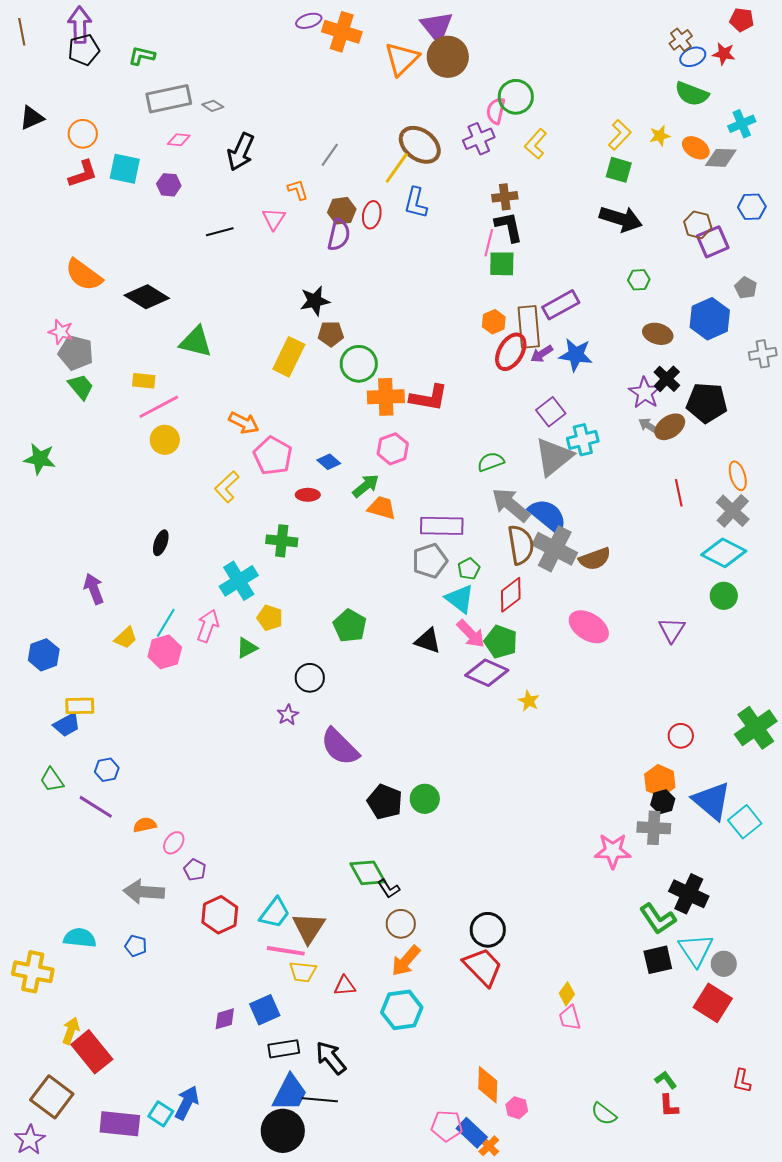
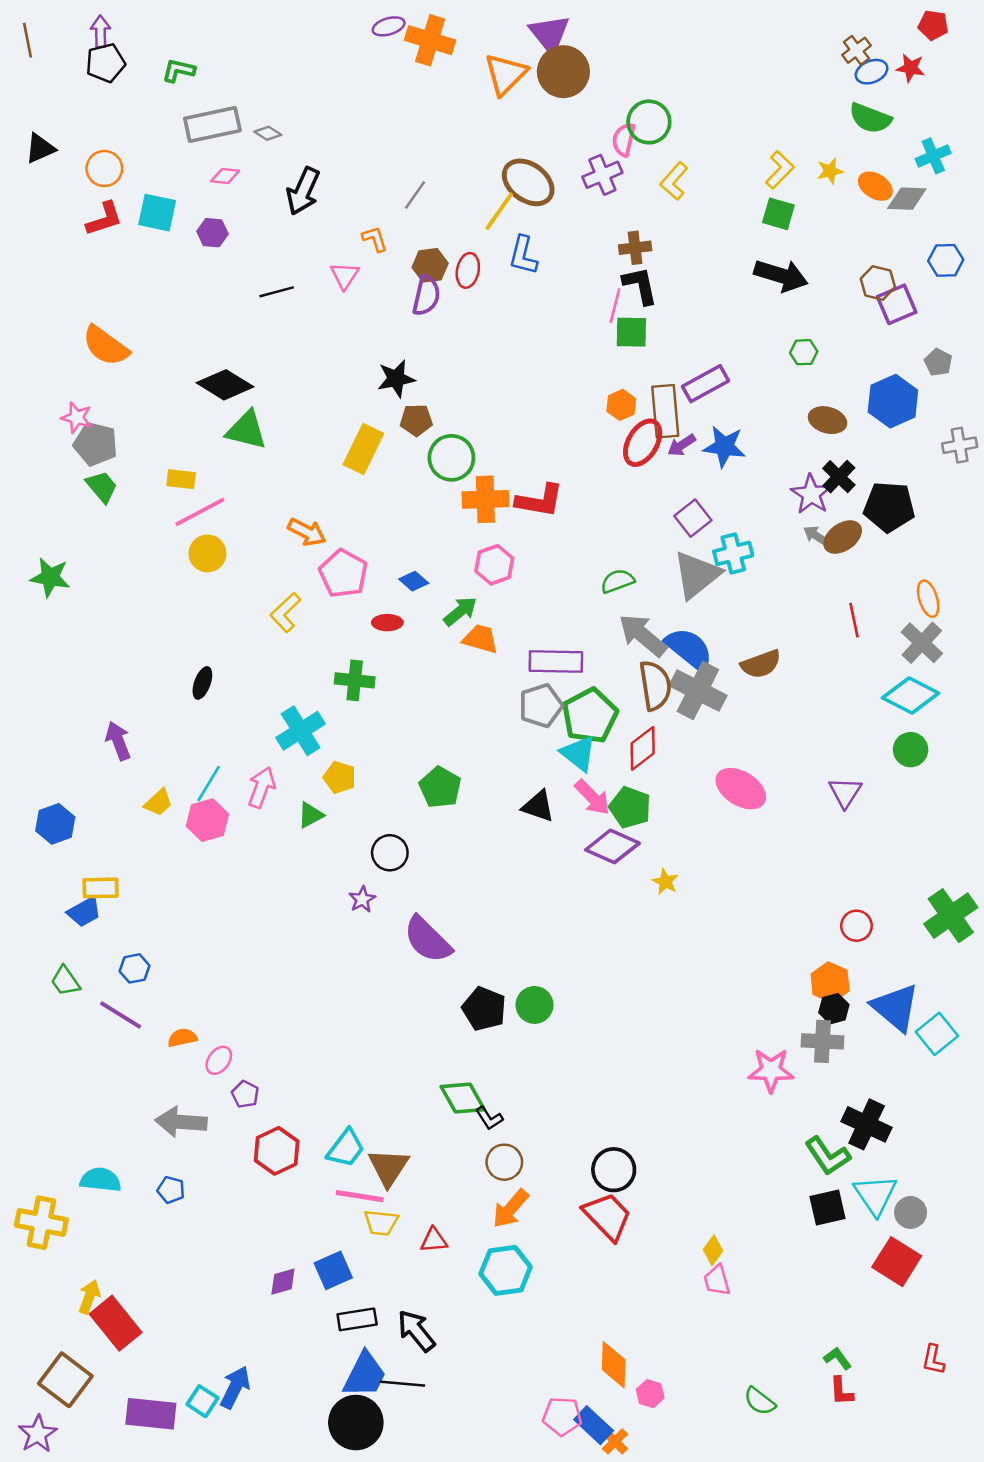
purple arrow: (80, 25) -> (101, 31), size x0.7
black diamond: (147, 297) -> (225, 385), moved
brown semicircle: (595, 559) -> (761, 664), moved
green pentagon: (469, 569) -> (590, 716), size x2.0

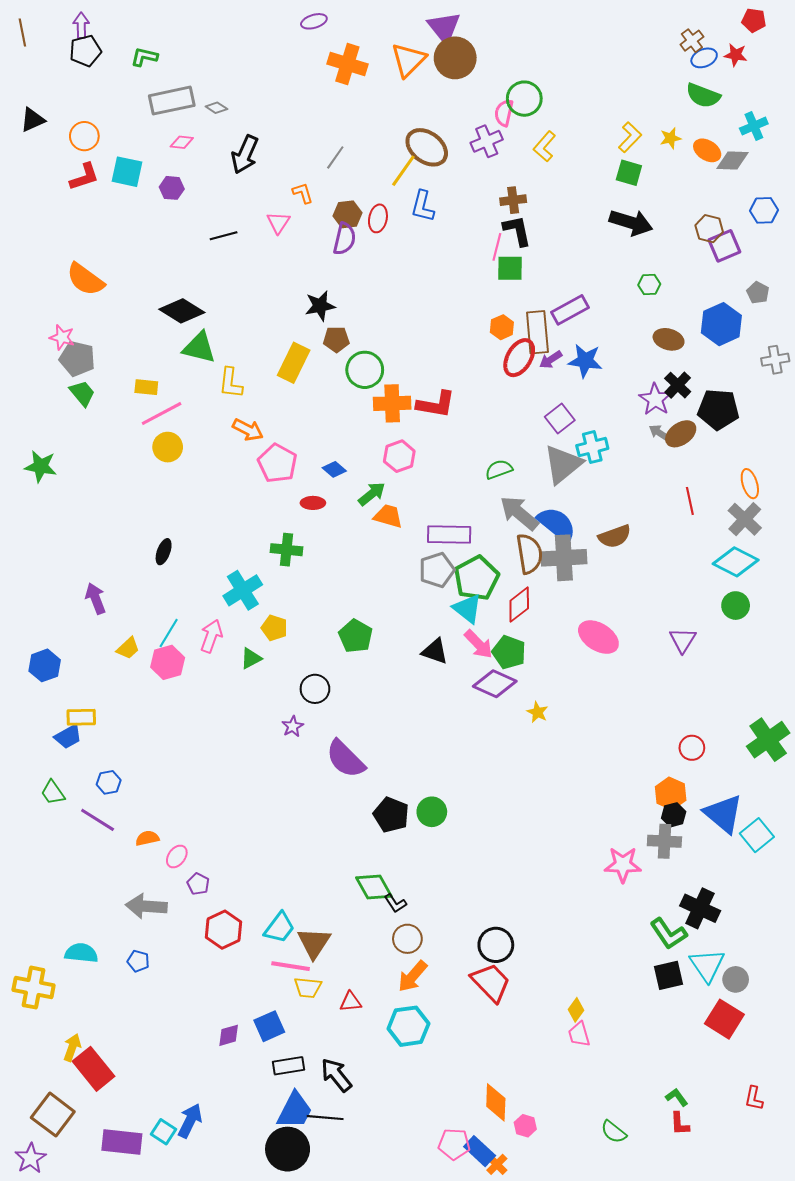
orange cross: (430, 40) -> (347, 64), moved
yellow L-shape: (285, 613) -> (231, 383), moved, turned -40
gray cross: (698, 690) -> (564, 558), turned -30

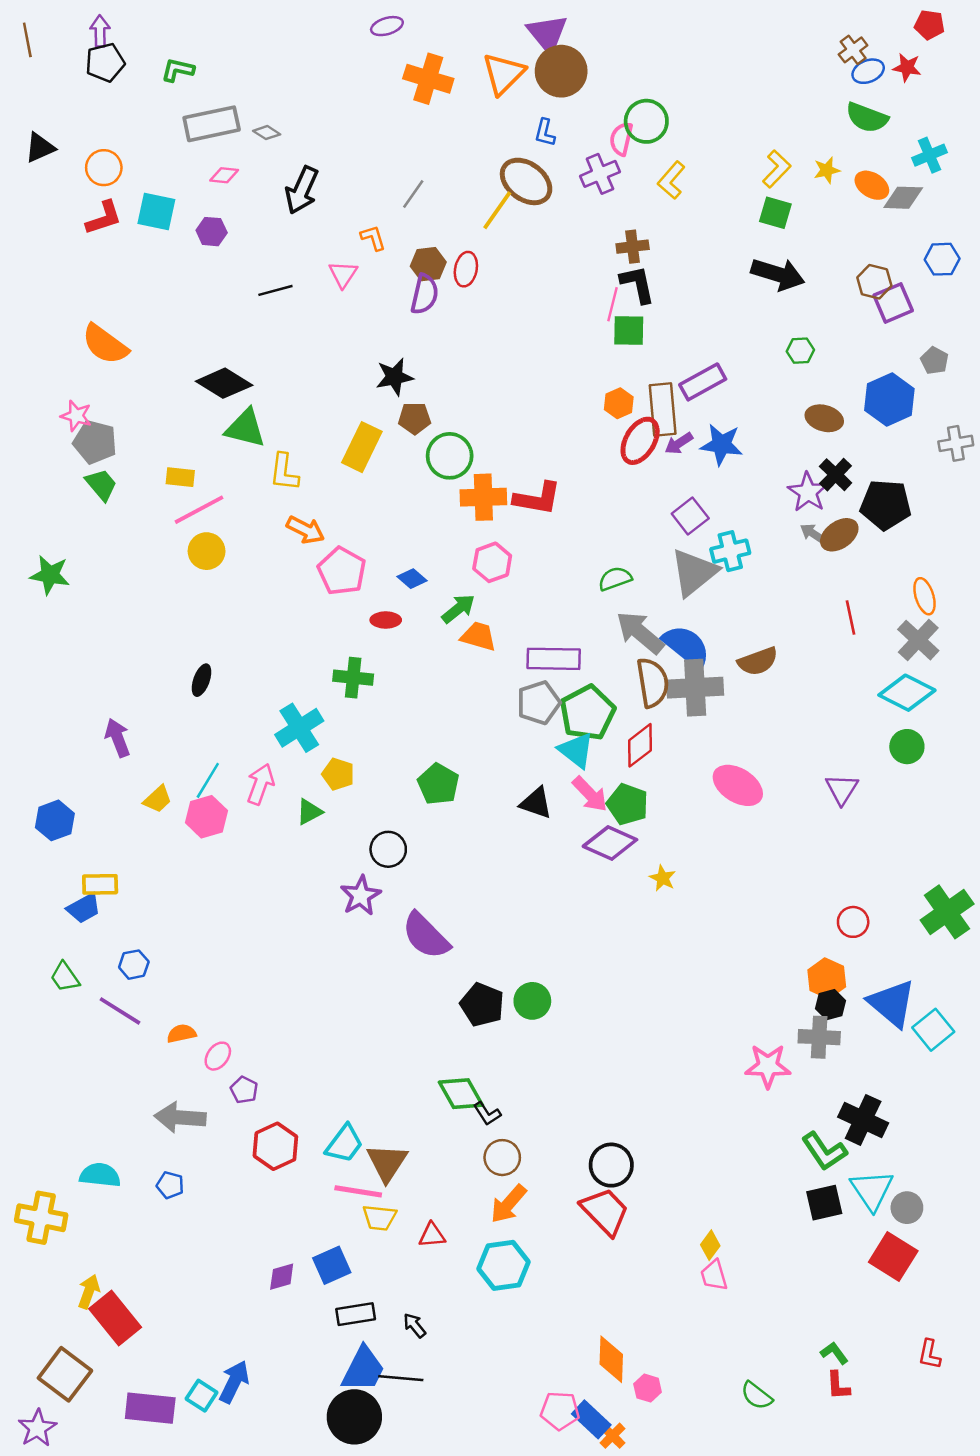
blue L-shape: (423, 206) -> (545, 133), moved, size x0.7
purple star: (293, 726) -> (361, 896), size x1.5
black arrow: (336, 1075) -> (415, 1325), size x0.6

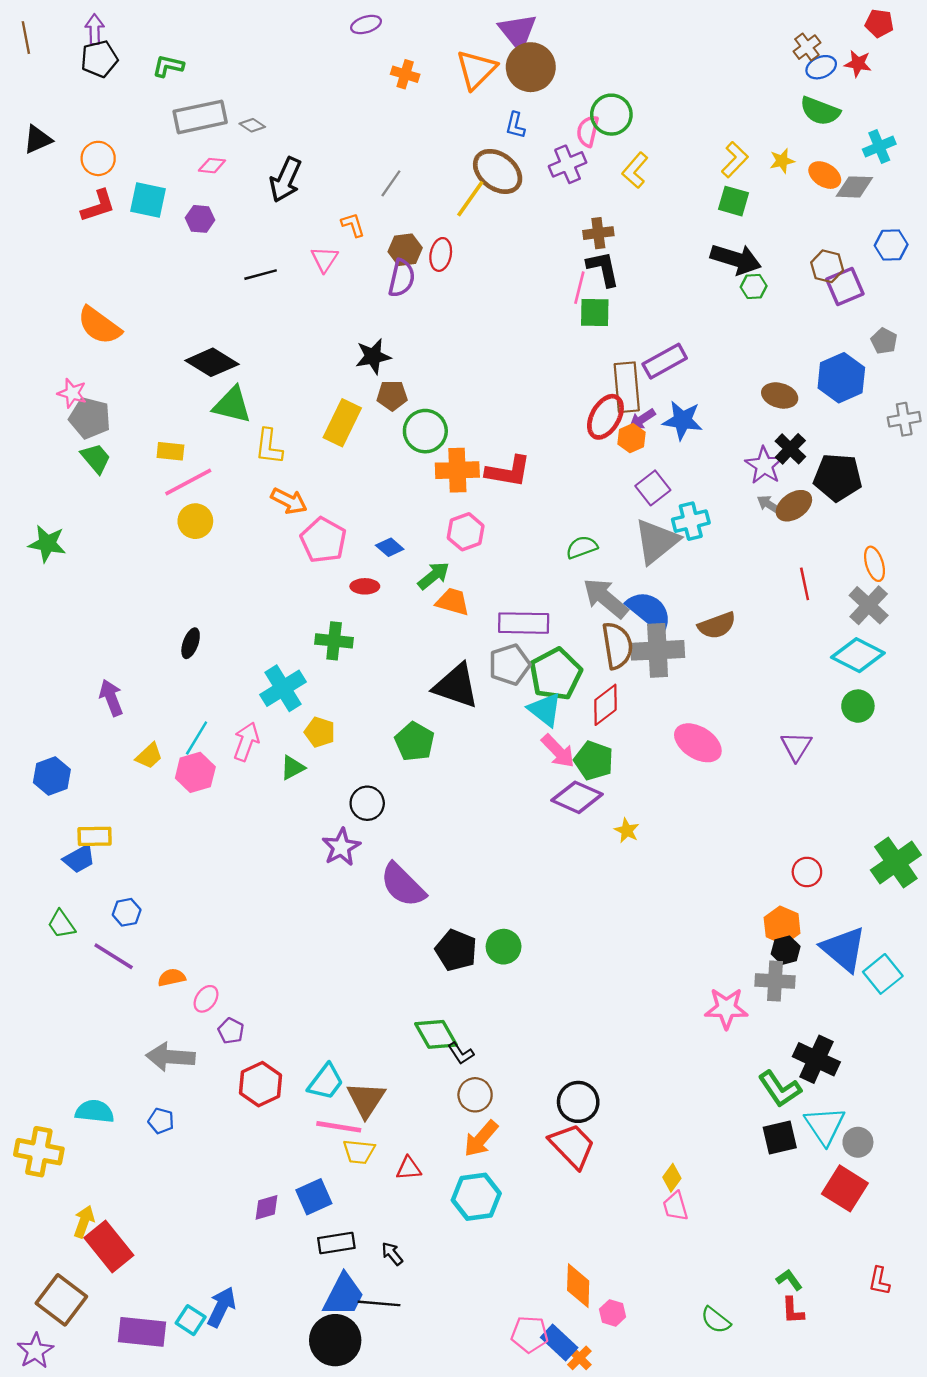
orange cross: (428, 79) -> (405, 74), size x0.6
green hexagon: (800, 351) -> (754, 286), moved
orange hexagon: (619, 403) -> (632, 438), moved
black triangle: (536, 803) -> (456, 686), moved, size x1.5

